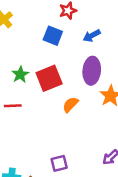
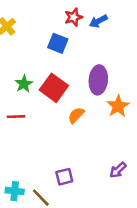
blue arrow: (92, 36) -> (98, 21), moved
red square: (49, 78) -> (54, 88), turned -32

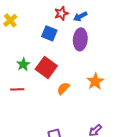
purple ellipse: (98, 80) -> (80, 39), moved

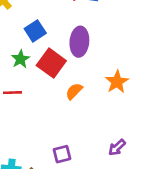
blue square: (49, 33) -> (35, 31), moved, turned 35
purple ellipse: (80, 39) -> (79, 42), moved

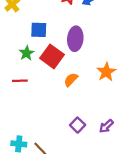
blue square: (35, 31) -> (39, 30), turned 35
purple square: (62, 154) -> (78, 125), moved, turned -32

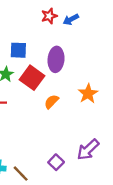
purple square: (78, 125) -> (56, 162), moved
purple arrow: (106, 126) -> (88, 150), size x1.5

